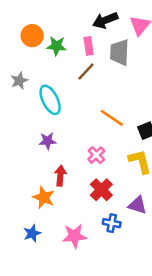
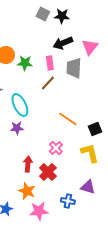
purple star: (48, 141) -> (17, 128), moved
red cross: (101, 190) -> (48, 172), moved
orange star: (44, 197) -> (27, 191), moved

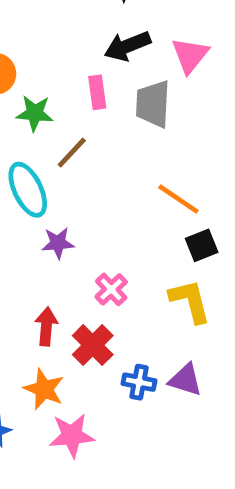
green star: (25, 63) -> (35, 113), moved
brown line: (48, 83) -> (72, 153), moved
orange line: (68, 119) -> (178, 199), moved
purple star: (17, 128) -> (58, 243), moved
blue cross: (68, 201) -> (139, 382), moved

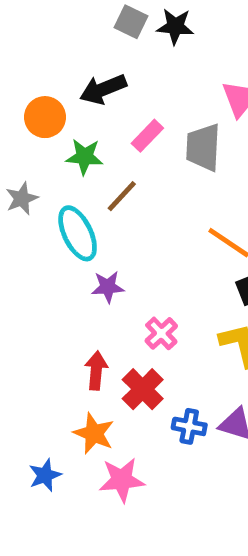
black arrow: (127, 46) -> (103, 89), moved
pink rectangle: (97, 92) -> (147, 136), turned 52

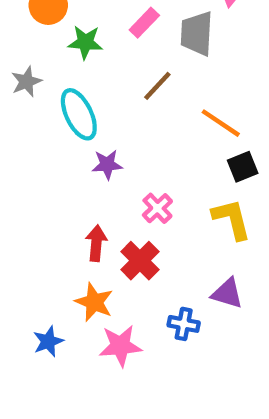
brown line: (122, 196) -> (157, 86), moved
blue cross: (189, 426) -> (184, 324), moved

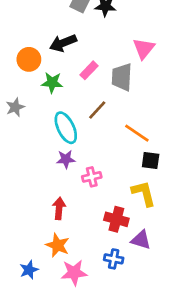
cyan ellipse: (79, 114) -> (66, 128), moved
black square: (243, 167) -> (151, 161), turned 30
pink cross: (157, 208) -> (92, 177), moved, turned 30
red cross: (140, 261) -> (116, 219), moved, turned -30

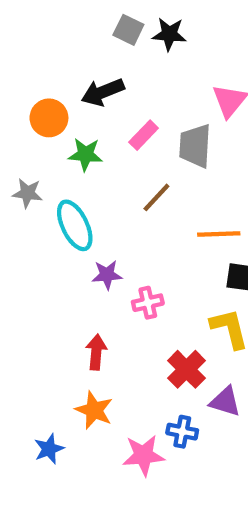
gray star: (15, 107) -> (27, 193), turned 30
cyan ellipse: (66, 128) -> (75, 225), moved
orange line: (137, 133) -> (219, 234), turned -36
red cross: (116, 219) -> (186, 369), turned 30
pink star: (74, 273) -> (144, 455), moved

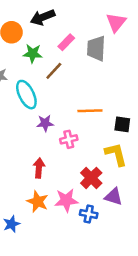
brown line: (156, 197) -> (54, 71), moved
orange line: (219, 234) -> (90, 111), moved
pink star: (144, 455) -> (66, 200), moved

